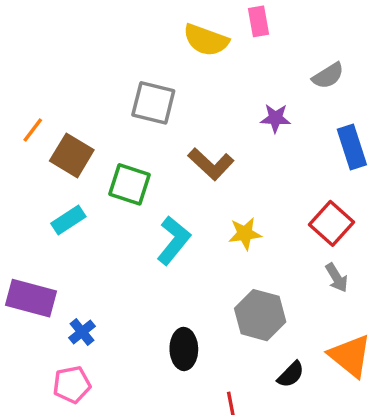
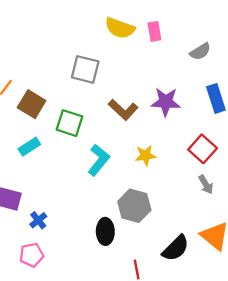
pink rectangle: (259, 21) -> (154, 31), moved
purple star: (275, 118) -> (166, 102), moved, size x1.5
gray hexagon: (260, 315) -> (134, 206), moved
black semicircle: (291, 374) -> (176, 248), size x1.5

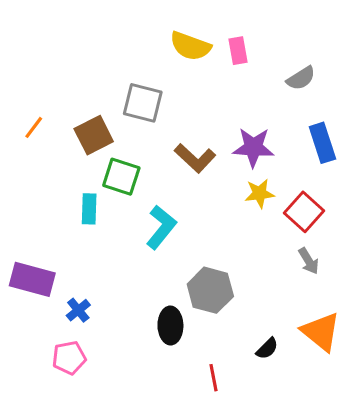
brown square: (32, 104) -> (94, 135), moved, turned 32
cyan rectangle: (29, 147) -> (89, 209), moved, turned -55
yellow star: (146, 155) -> (259, 193), moved
black semicircle: (176, 248) -> (267, 349), size x0.6

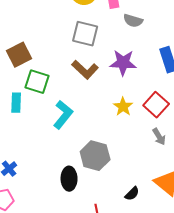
gray semicircle: (301, 78) -> (133, 21), moved, turned 48
gray square: (143, 103) -> (85, 34), moved
yellow star: (259, 193) -> (123, 107), moved, turned -30

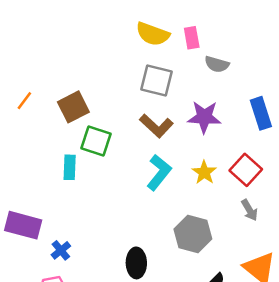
cyan L-shape: (63, 115) -> (159, 172), moved
gray hexagon: (95, 156) -> (193, 234), moved

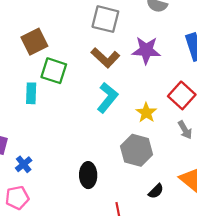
yellow star: (204, 172) -> (146, 113), moved

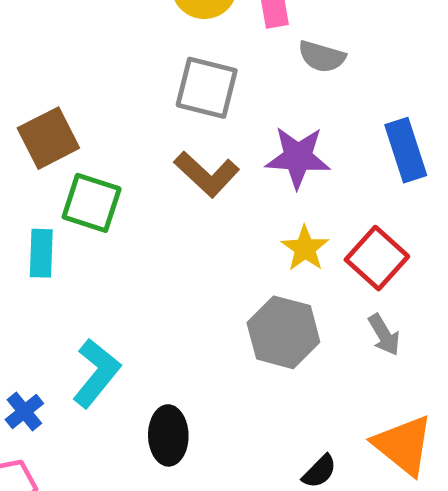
cyan L-shape: (108, 98) -> (96, 373), moved
yellow star: (146, 113) -> (305, 248), moved
gray hexagon: (137, 150) -> (283, 332), moved

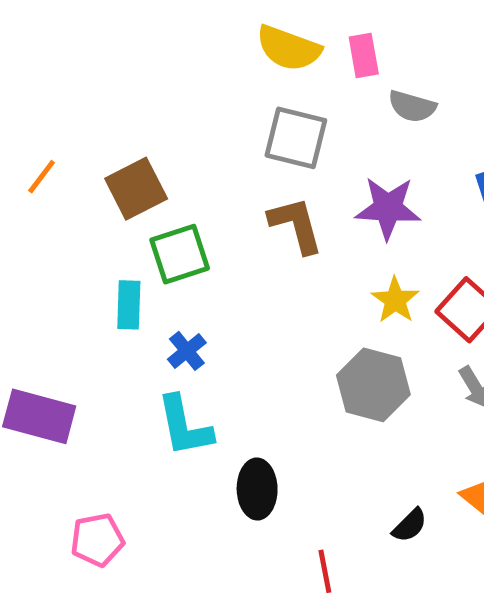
brown L-shape: (207, 174) -> (296, 225), turned -148
green square: (92, 203) -> (180, 254), turned -36
cyan L-shape: (96, 373) -> (184, 426), turned 130
blue cross: (24, 411) -> (187, 351), moved

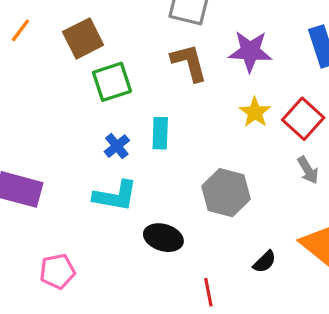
cyan rectangle: (129, 305) -> (160, 133), moved
gray hexagon: (373, 385) -> (226, 193), moved
cyan L-shape: (184, 426) -> (115, 196), turned -69
black ellipse: (257, 489) -> (163, 238), turned -72

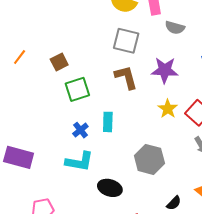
brown square: (83, 38) -> (59, 62), size x0.7

